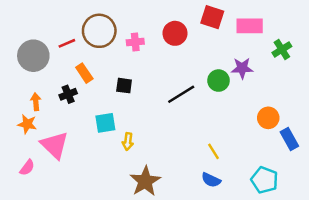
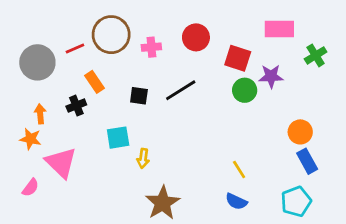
red square: (212, 17) -> (238, 58), moved
black line: (181, 94) -> (181, 90), moved
blue rectangle: (289, 139) -> (307, 161), moved
cyan pentagon: (264, 180) -> (296, 201), turned 30

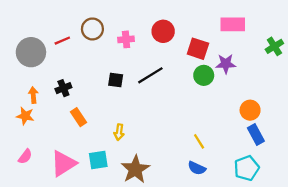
brown circle: (111, 35) -> (92, 29), size x0.7
green cross: (316, 55) -> (274, 46), moved
orange rectangle: (94, 82) -> (78, 117), moved
cyan square: (118, 138) -> (98, 160), moved
pink triangle: (61, 163) -> (63, 163), moved, turned 44

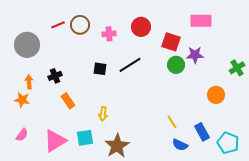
red line: (62, 41) -> (58, 25), moved
green cross: (274, 46) -> (237, 68), moved
blue rectangle: (256, 134) -> (202, 132), moved
blue semicircle: (197, 168) -> (180, 145), moved
cyan pentagon: (247, 168) -> (228, 143), moved, turned -30

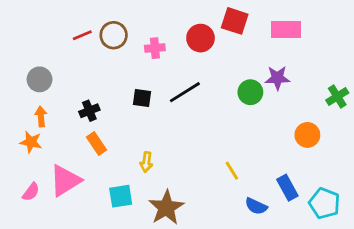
red square: (171, 42) -> (235, 21), moved
gray circle: (27, 45) -> (40, 79), moved, size x0.7
black cross: (55, 76) -> (89, 111), moved
yellow line: (172, 122) -> (232, 171), moved
pink triangle: (55, 141) -> (65, 181), moved

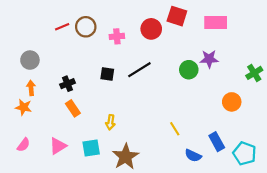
pink triangle: (65, 181) -> (58, 146), moved, size x0.7

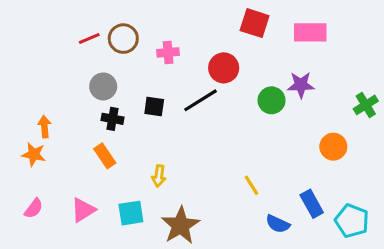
red circle: (151, 29) -> (224, 68), moved
gray circle: (30, 60) -> (103, 86), moved
black cross: (68, 84) -> (112, 119), moved, turned 32

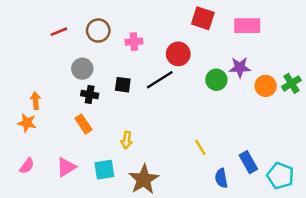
red line: (89, 39) -> (59, 32), moved
orange circle: (333, 147) -> (266, 86), moved
blue semicircle: (278, 224) -> (221, 178), turned 54

